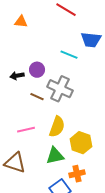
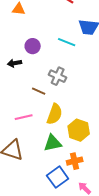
purple circle: (37, 70) -> (33, 46), moved
gray cross: (60, 89) -> (58, 76), size x0.7
brown line: (37, 97) -> (39, 91), moved

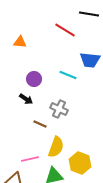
black arrow: (15, 63) -> (26, 99), moved, turned -136
pink line: (24, 117) -> (30, 159), moved

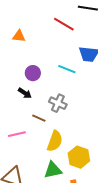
pink line: (30, 159) -> (17, 134), moved

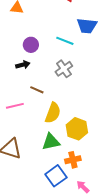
black arrow: (25, 93) -> (23, 65), turned -48
gray cross: (58, 103) -> (64, 69), moved, turned 30

